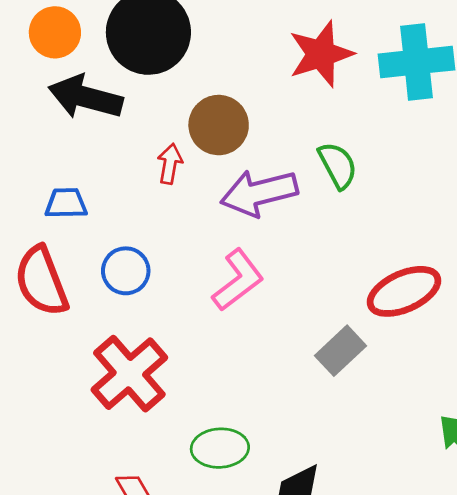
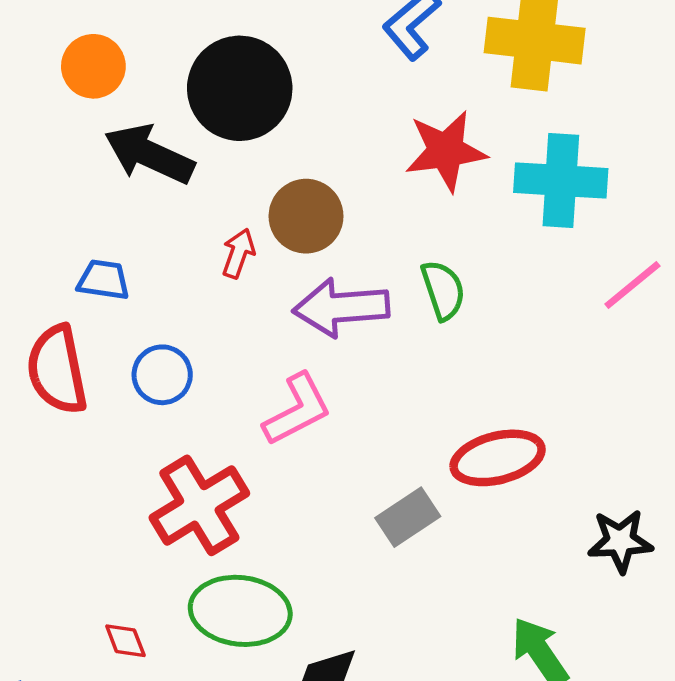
orange circle: (55, 32) -> (93, 66), moved
red cross: (129, 374) -> (199, 505), moved
green ellipse: (220, 448) -> (240, 611), size x1.4

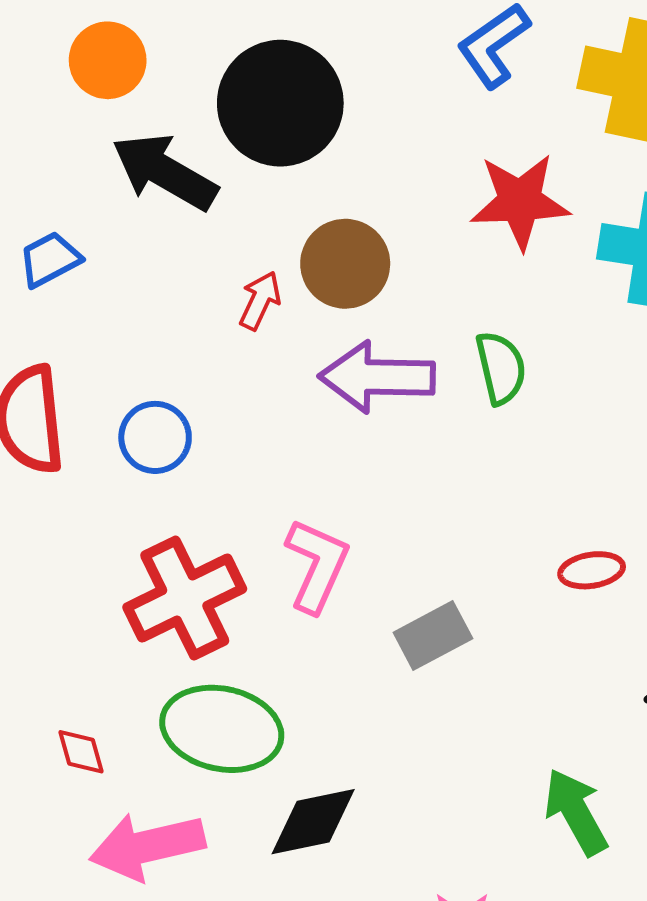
blue trapezoid: (103, 280) -> (50, 259), moved, turned -42
pink L-shape: (297, 409) -> (317, 565), moved, turned -44
red ellipse: (498, 458) -> (592, 570), moved, size x0.6

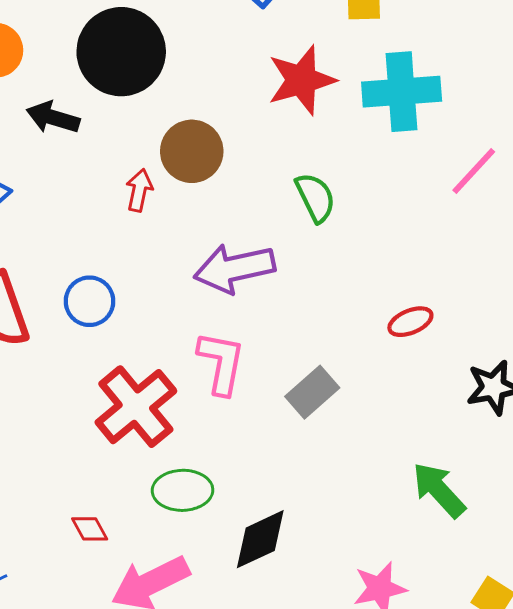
black arrow: (165, 172) -> (53, 118), size x0.7
purple arrow: (377, 377) -> (235, 268), moved
green ellipse: (222, 729) -> (183, 490), size x0.7

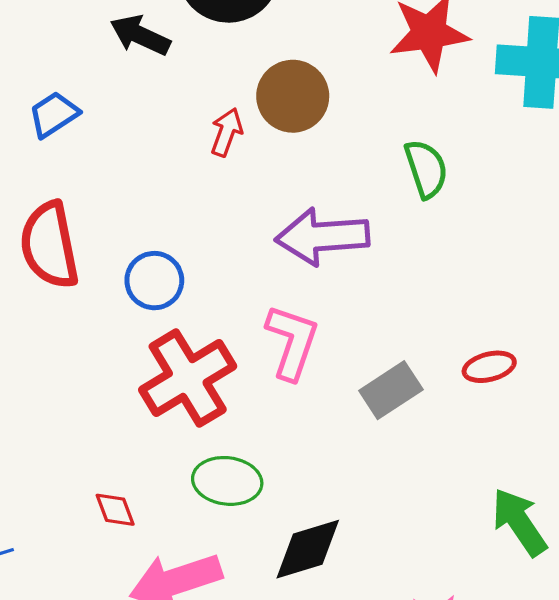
blue circle: (89, 301) -> (154, 281), moved
red ellipse: (410, 322) -> (489, 367), moved

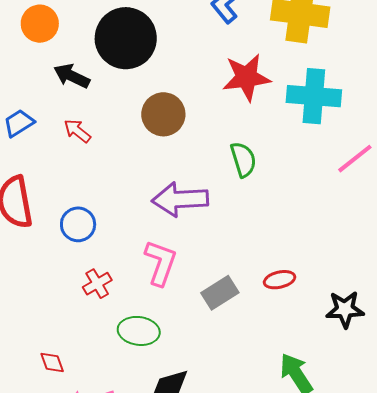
red arrow: (227, 132) -> (77, 131), moved, turned -72
red cross: (188, 378) -> (97, 284), size x0.5
green ellipse: (227, 481) -> (139, 331), moved

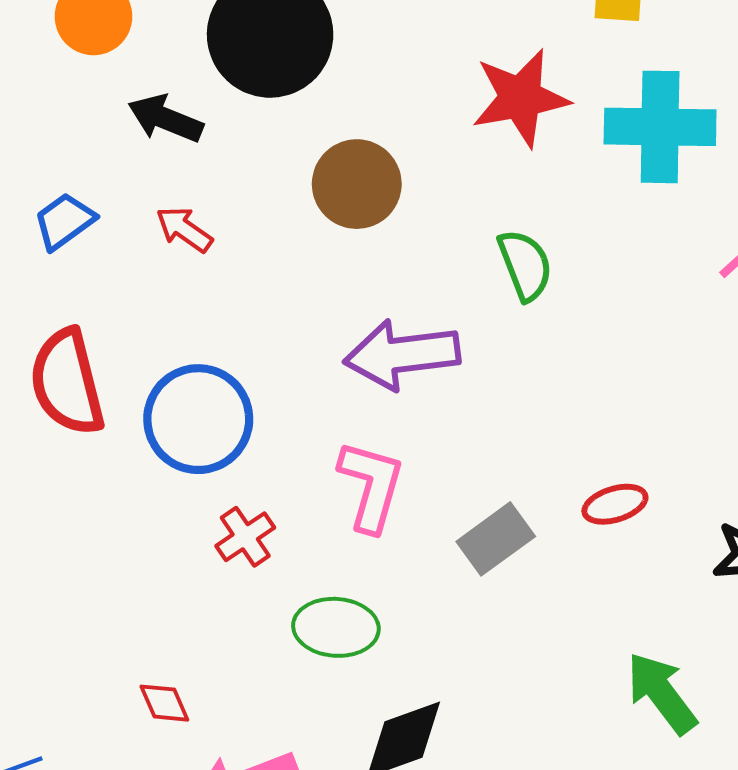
blue circle: (78, 224) -> (198, 419), size x1.5

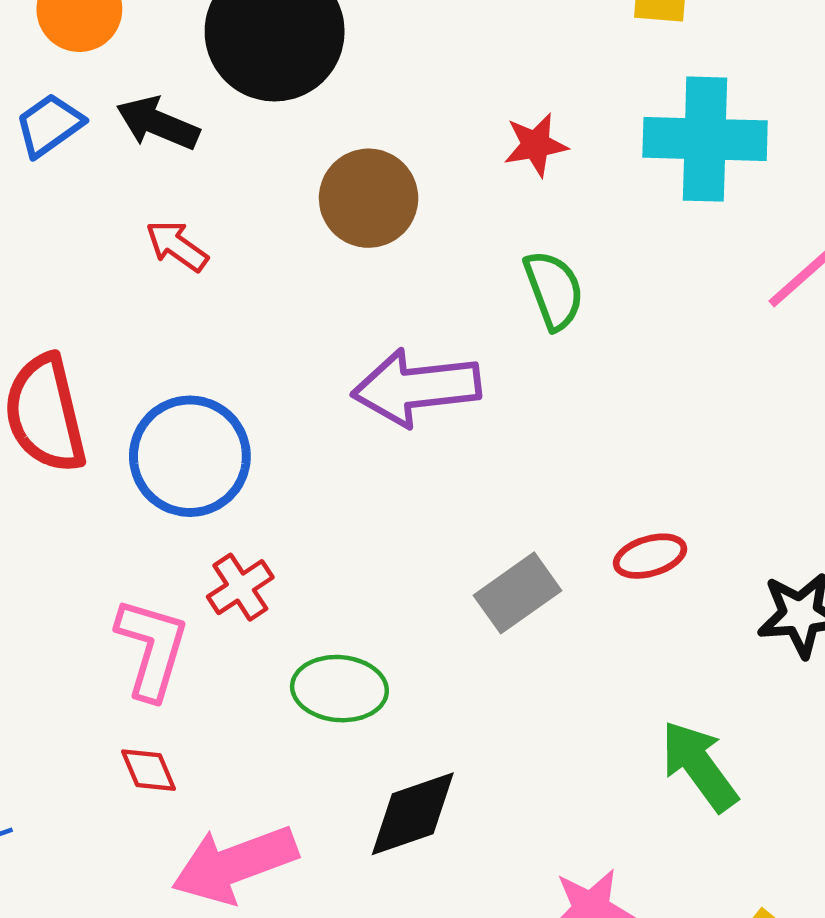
red star: (520, 98) -> (536, 145), moved, size x0.6
blue trapezoid: (64, 221) -> (49, 125), moved
pink L-shape: (371, 486) -> (152, 648), moved

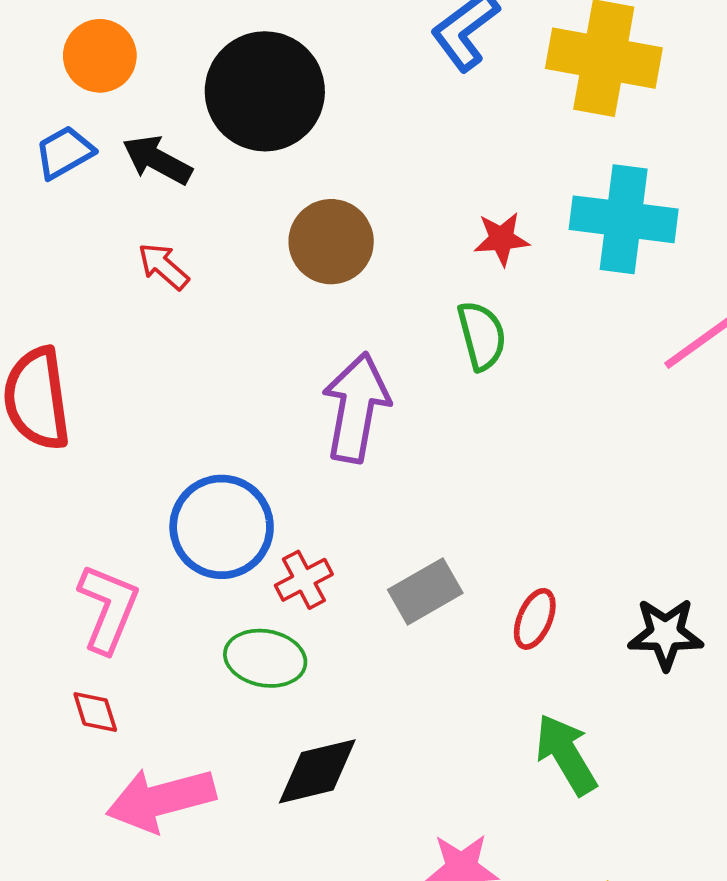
red star: (536, 145) -> (502, 239), moved
purple arrow: (416, 388) -> (356, 407), turned 101
blue circle: (190, 456) -> (222, 527), moved
red ellipse: (650, 556) -> (535, 619), moved, turned -56
red cross: (240, 587) -> (304, 580), moved

